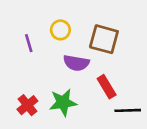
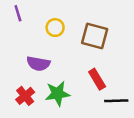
purple line: (29, 43) -> (18, 13), moved
purple semicircle: (76, 63) -> (38, 64), moved

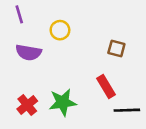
brown square: (95, 36) -> (116, 48), moved, size x0.6
purple semicircle: (38, 64) -> (28, 52), moved

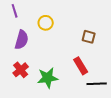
purple semicircle: (28, 52) -> (22, 40), turned -84
red cross: (27, 105) -> (21, 70), moved

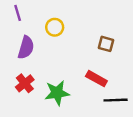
red rectangle: (81, 66) -> (96, 79), turned -30

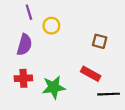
purple line: (18, 13) -> (29, 12), moved
red cross: (25, 83) -> (23, 78), turned 36

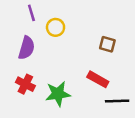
red cross: (23, 78) -> (25, 84), turned 30

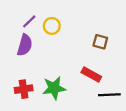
purple line: (31, 13) -> (29, 21), moved, turned 63
red cross: (25, 84) -> (24, 89), moved, turned -36

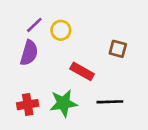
red rectangle: (91, 74) -> (82, 71), moved
black line: (109, 95) -> (110, 102), moved

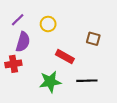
purple line: (34, 25) -> (18, 20), moved
red cross: (28, 105) -> (13, 64), moved

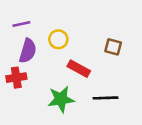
purple line: (18, 20) -> (21, 24), turned 32
yellow circle: (48, 24) -> (58, 39), moved

